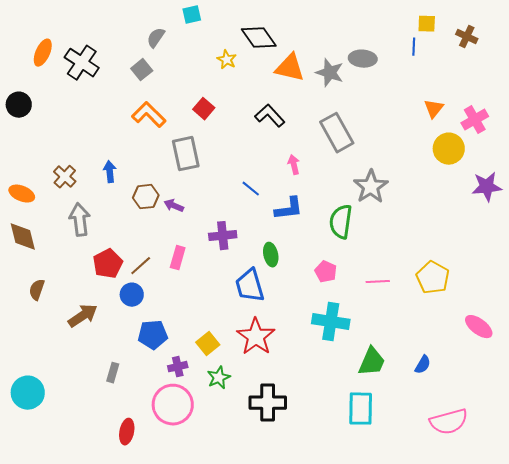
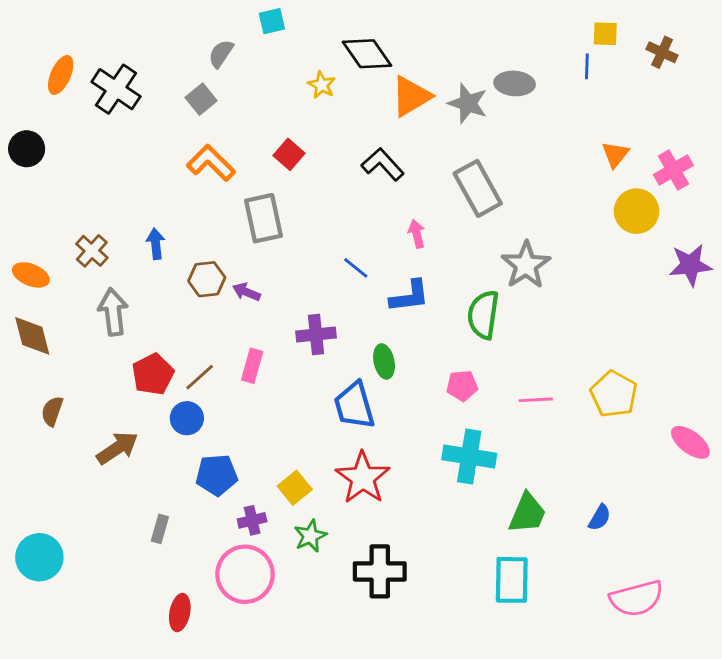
orange triangle: (290, 68) -> (411, 96), turned -44
pink pentagon: (326, 272) -> (462, 386), turned -30
pink ellipse: (479, 327) -> (690, 442), moved

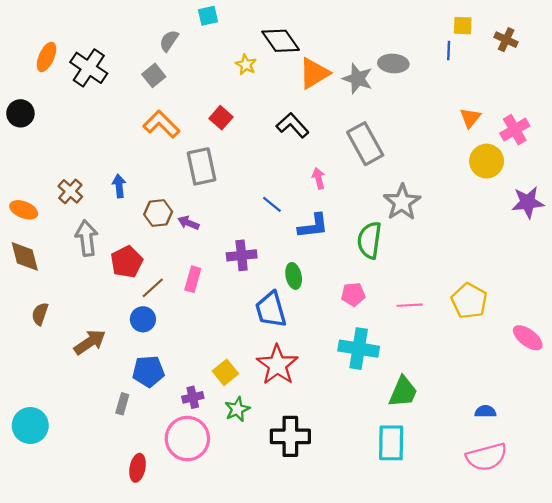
red pentagon: (153, 374) -> (127, 262), moved
blue pentagon: (217, 475) -> (148, 371), moved
blue semicircle: (600, 518) -> (485, 411), moved, turned -120

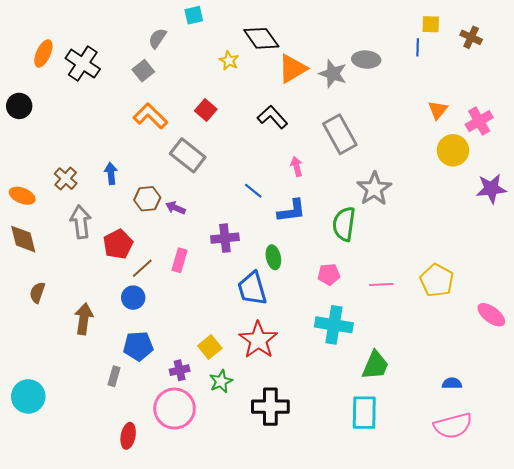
gray rectangle: (201, 166) -> (188, 155), turned -40
brown arrow: (90, 342) -> (84, 319), turned -48

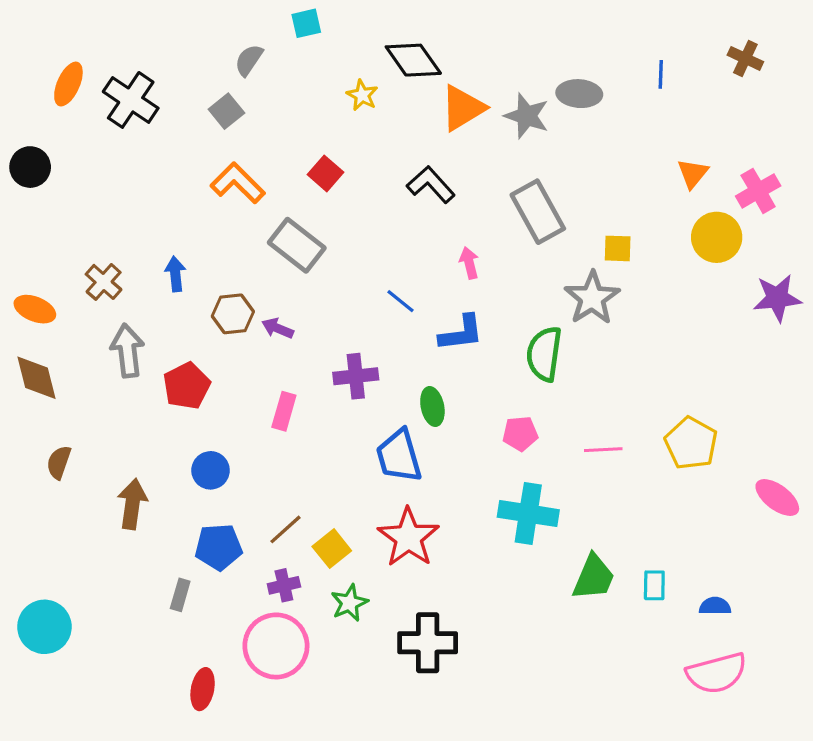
yellow square: (431, 24) -> (618, 248), moved
brown line: (142, 268) -> (286, 529), moved
cyan rectangle: (364, 413) -> (654, 585), moved, size x0.6

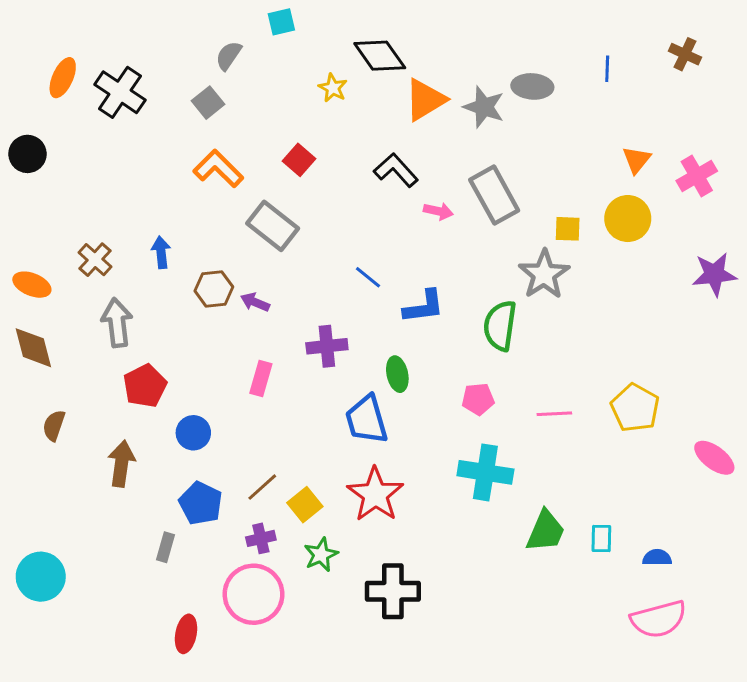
yellow circle: (717, 237) -> (628, 219), moved
pink arrow: (469, 263) -> (438, 211), moved, turned 116
red pentagon: (187, 386) -> (145, 386), moved
blue pentagon: (218, 547) -> (201, 503), turned 30

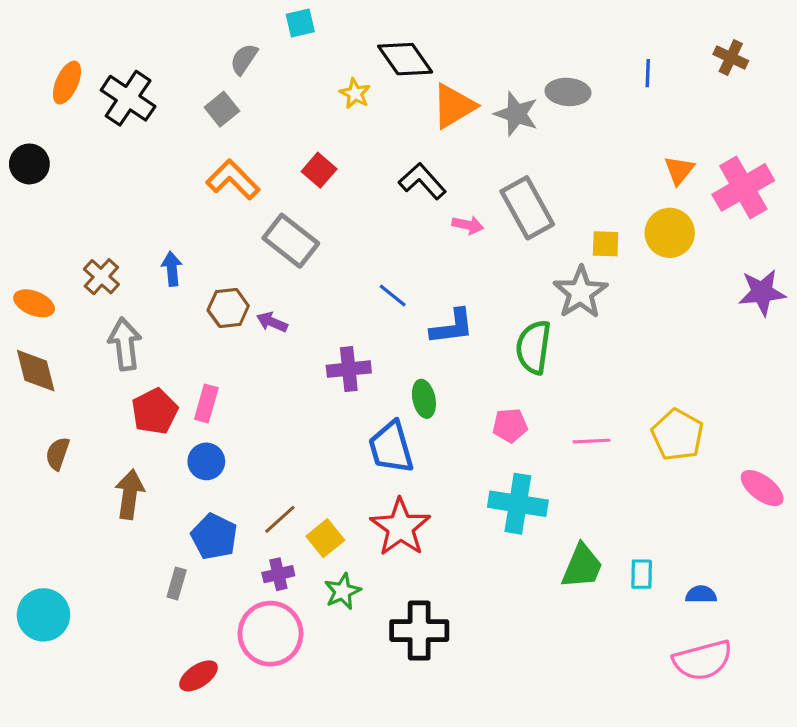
pink cross: (697, 176) -> (743, 187), size x1.4
pink rectangle: (261, 378) -> (206, 404), moved
red ellipse: (186, 634) -> (198, 676), turned 45

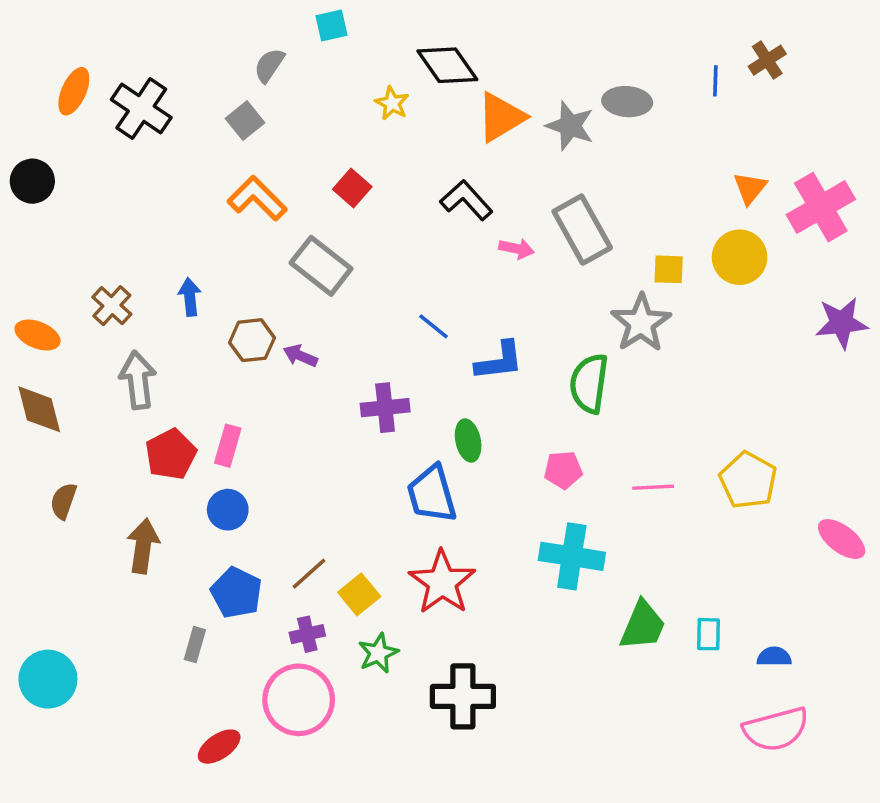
brown cross: (731, 58) -> (767, 60), moved, turned 32

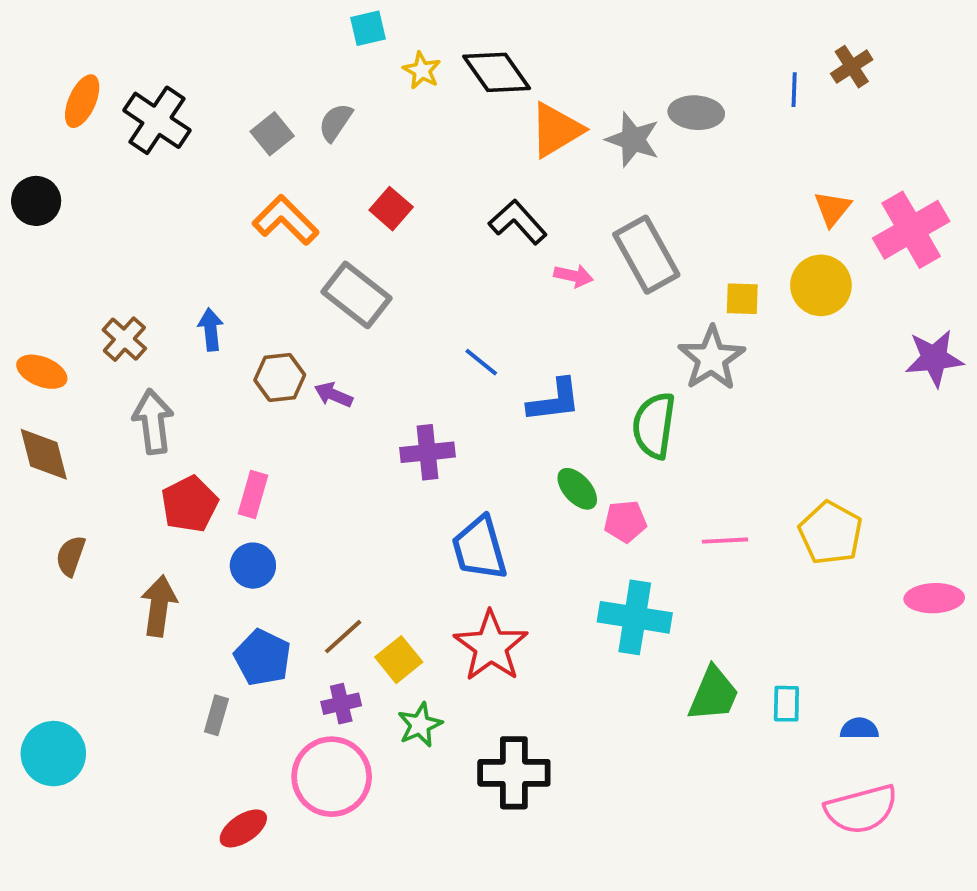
gray semicircle: (269, 65) -> (335, 122), moved
yellow star: (392, 103) -> (422, 70), moved
green ellipse: (468, 440) -> (577, 489), moved, turned -30
pink ellipse: (842, 539) -> (934, 598), turned -39

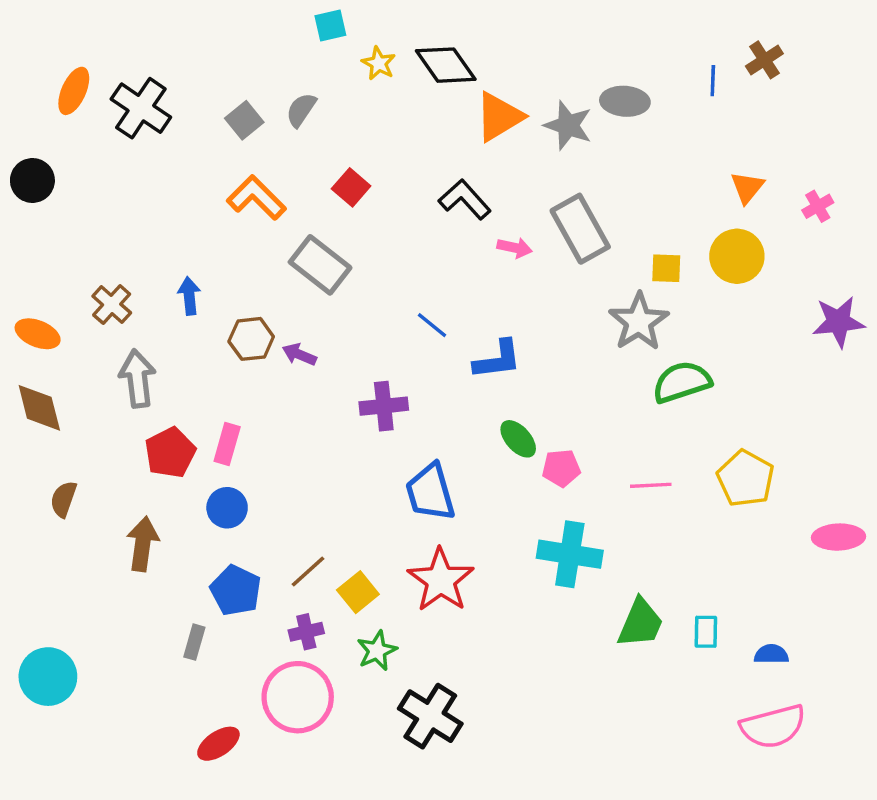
pink cross: (911, 230) -> (818, 206), size x0.5
green semicircle: (654, 425) -> (682, 382), moved, turned 64
black cross: (514, 773) -> (430, 716), moved, turned 32

